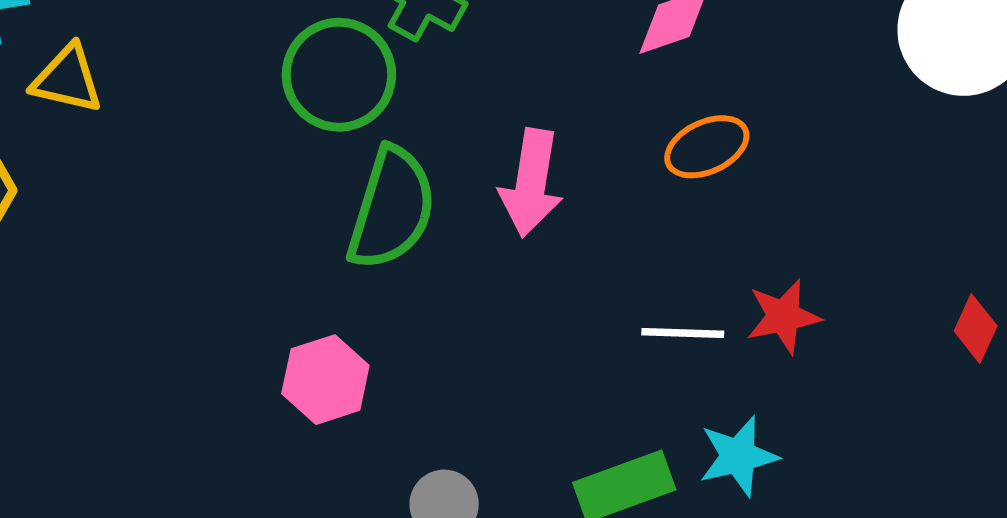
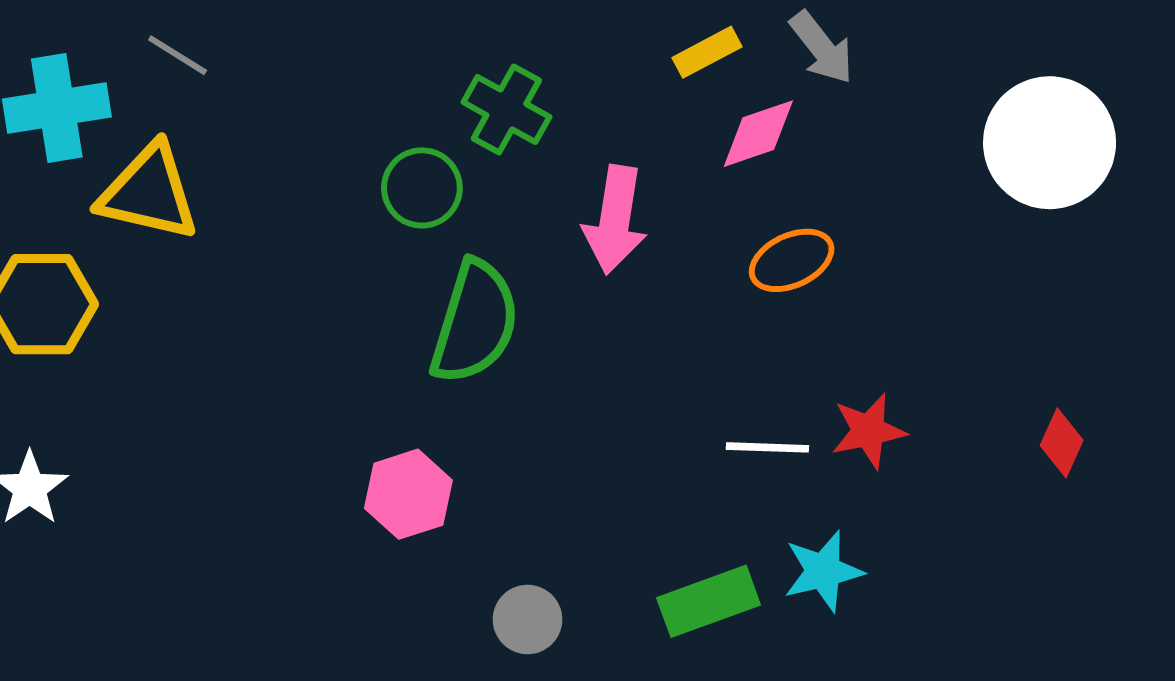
green circle: (339, 75) -> (422, 188), size x0.7
yellow triangle: (67, 79) -> (149, 192), size x1.4
pink arrow: (531, 183) -> (615, 220), moved

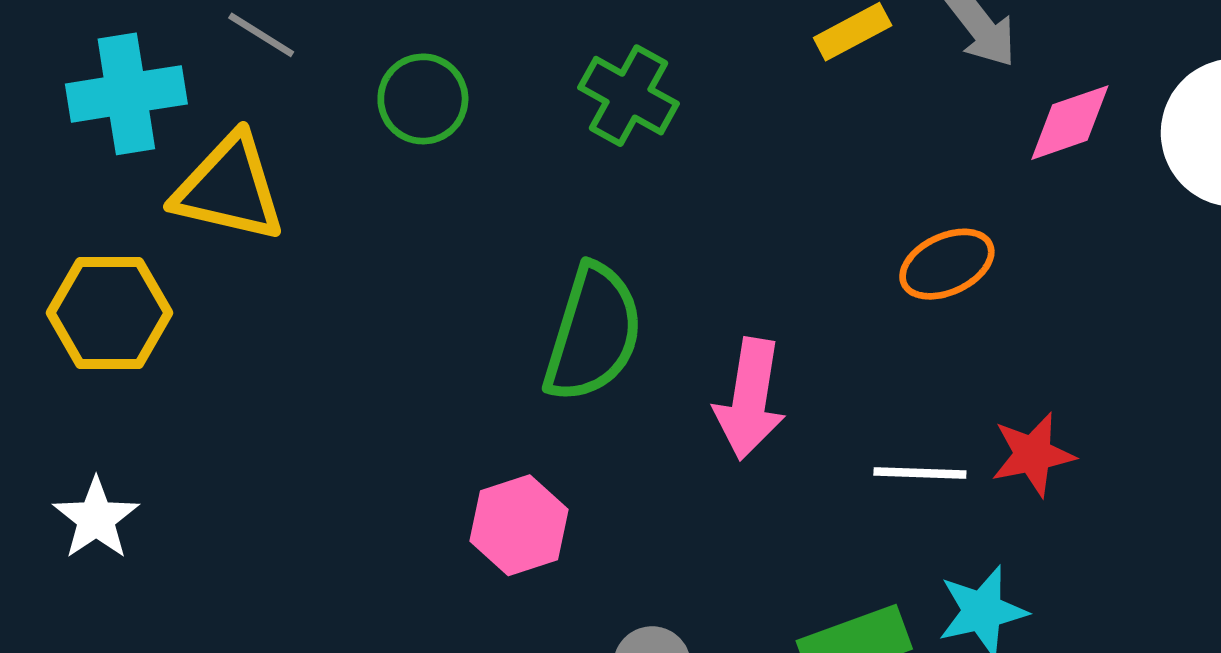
pink diamond: (758, 134) -> (1070, 123), moved
green circle: (422, 188) -> (423, 99), moved
pink arrow: (615, 220) -> (750, 399), moved

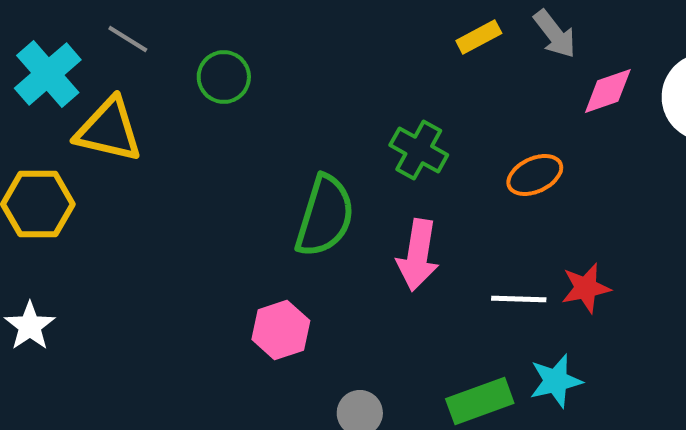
cyan cross: (126, 94) -> (48, 74), turned -32
green cross: (628, 96) -> (419, 150), moved

